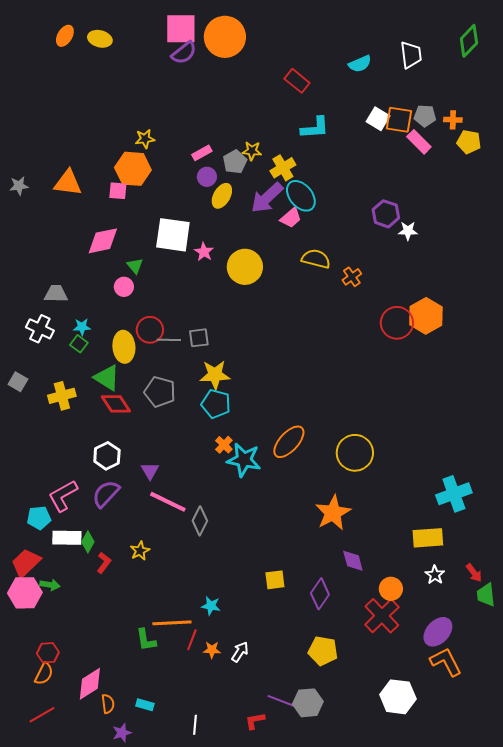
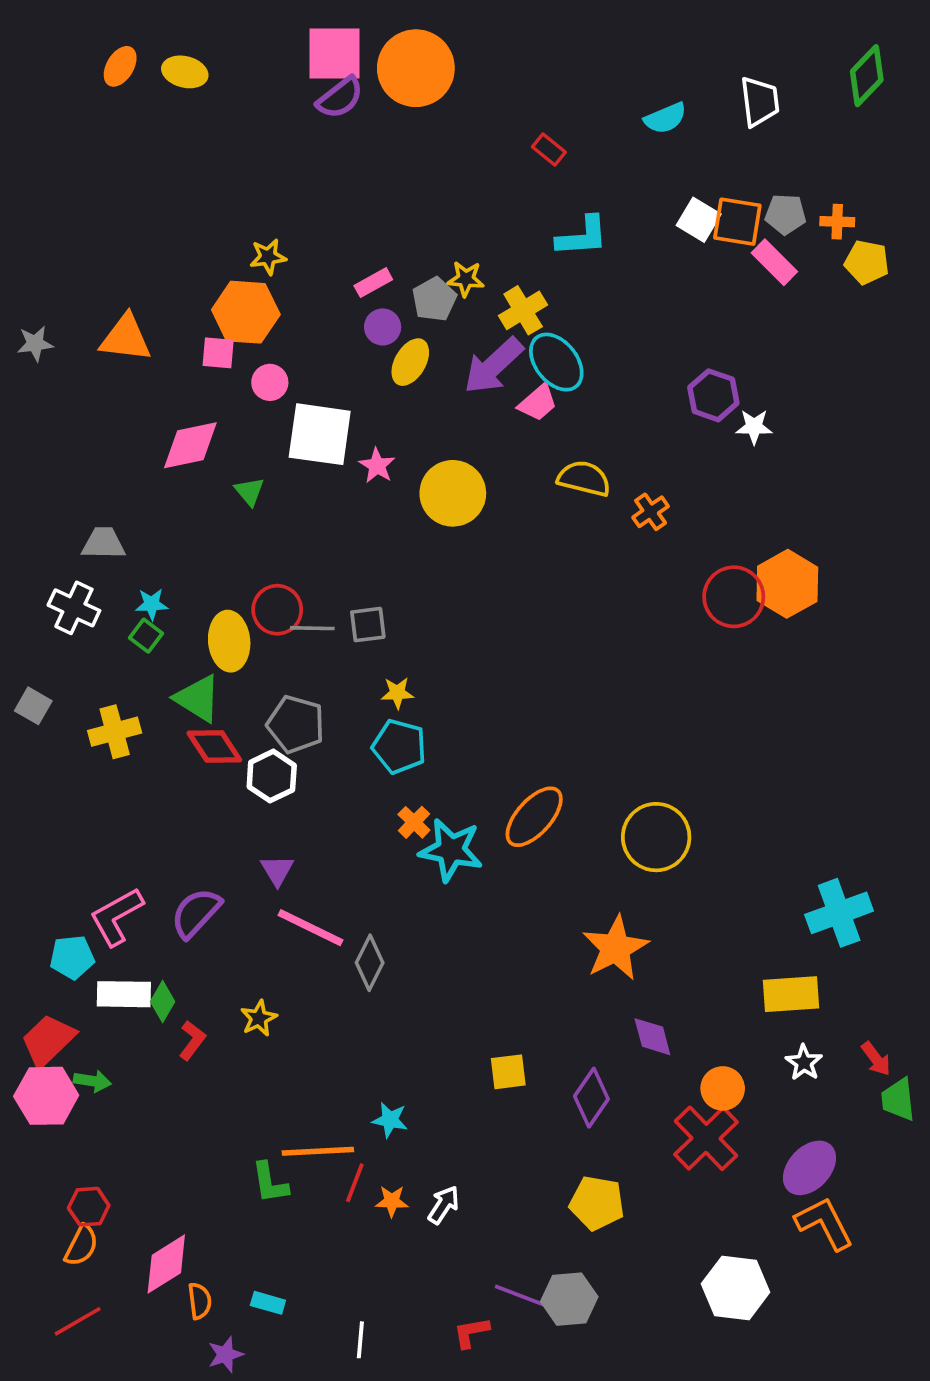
red rectangle: (297, 81) -> (549, 150), size x0.7
pink circle: (124, 287) -> (270, 382), moved
yellow star: (215, 375) -> (397, 693), size x0.6
white hexagon: (107, 456) -> (272, 776), moved

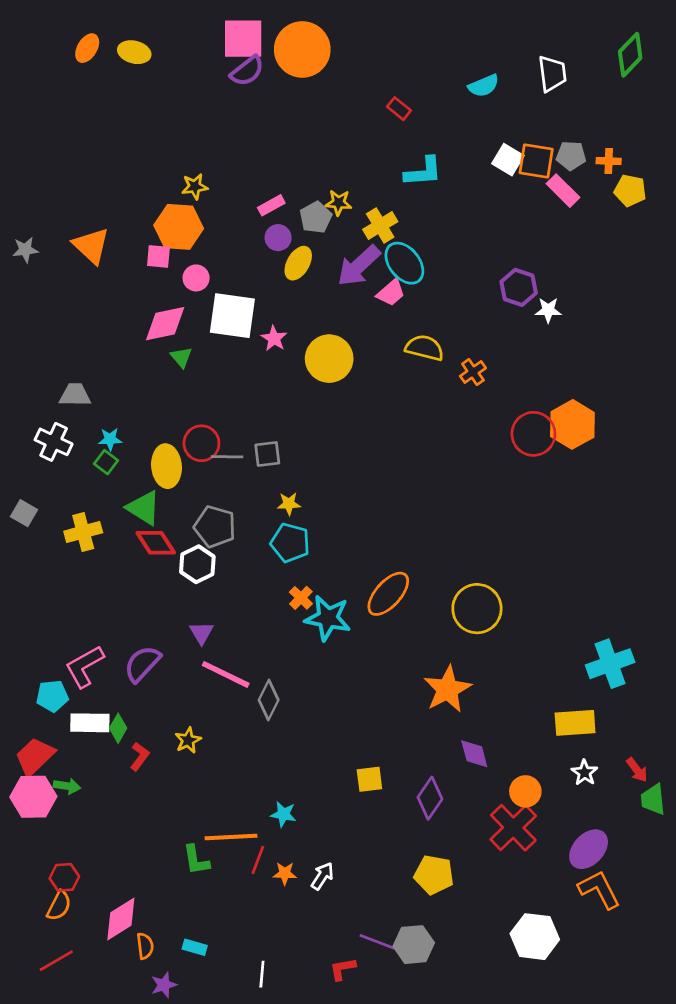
orange triangle: (126, 338) -> (91, 246), turned 36
pink diamond: (190, 445) -> (165, 324), moved

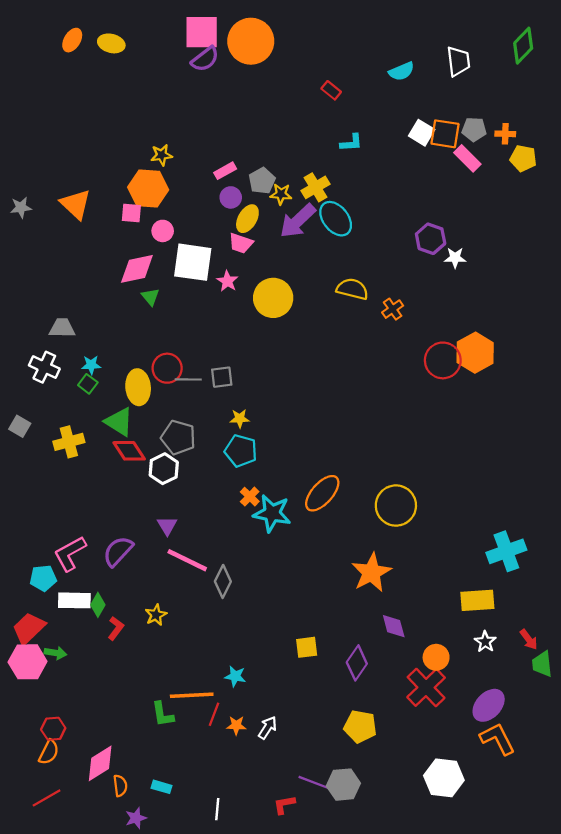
cyan L-shape: (423, 172) -> (351, 143), size x0.7
yellow star: (339, 203) -> (281, 194), moved
pink trapezoid: (391, 293) -> (241, 243), moved, turned 60

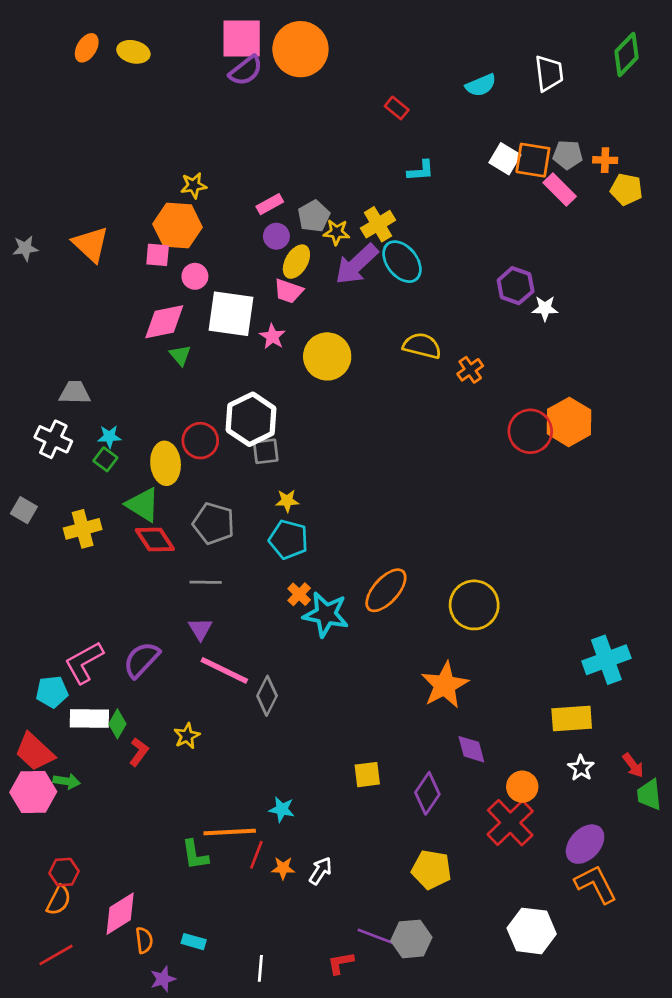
gray line: (188, 379) -> (206, 582), moved
white hexagon: (164, 469) -> (251, 419), moved, size x1.4
red trapezoid: (29, 628) -> (35, 752), turned -93

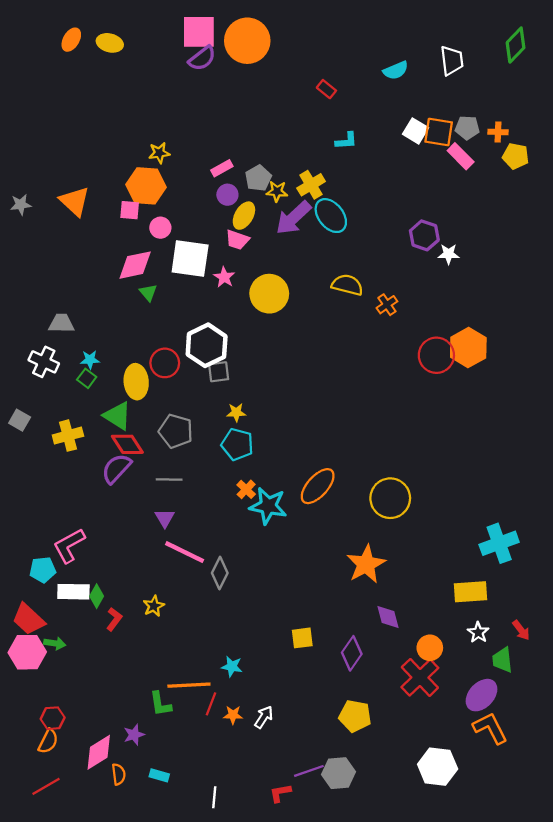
purple semicircle: (141, 660) -> (116, 469), moved
green trapezoid: (649, 795) -> (502, 660), moved
purple line: (375, 936) -> (309, 771), turned -40
purple star: (163, 979) -> (134, 735), moved

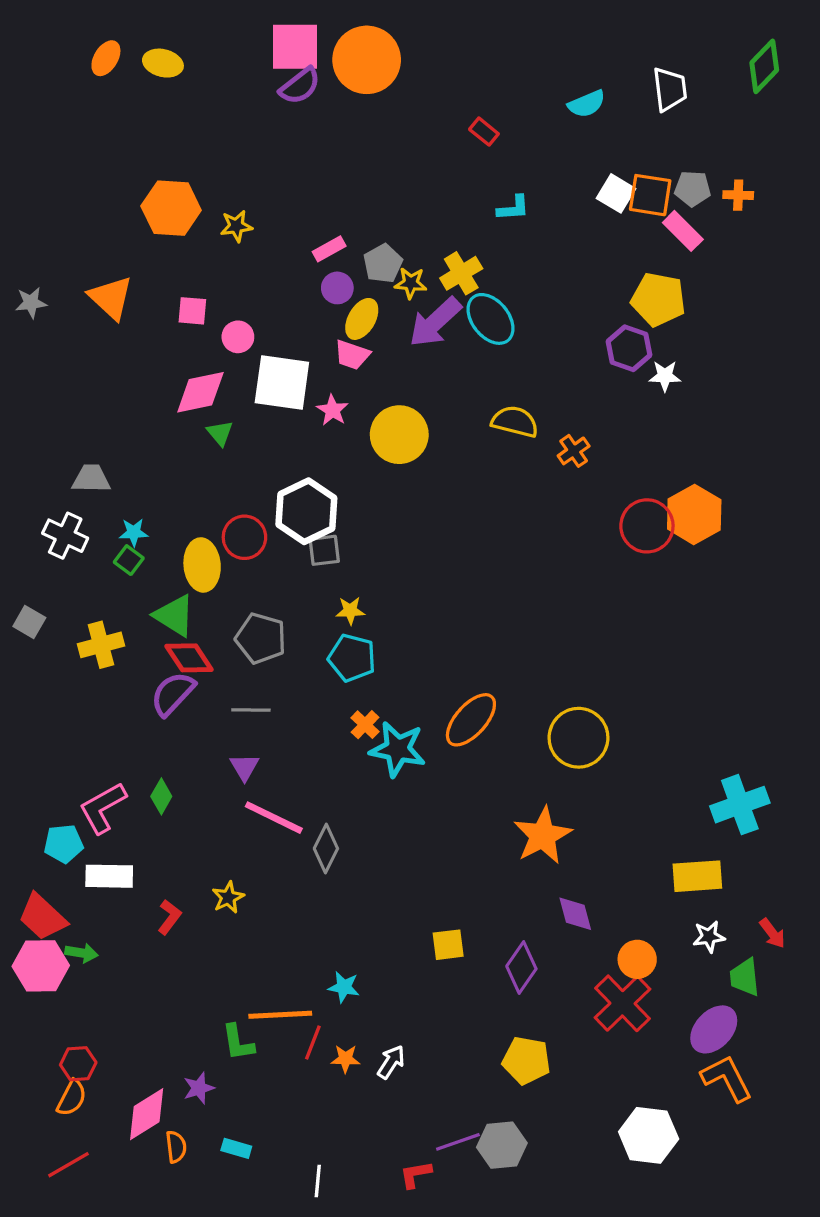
yellow pentagon: (516, 156) -> (658, 299), moved, size x1.4
orange hexagon: (146, 186) -> (171, 208), moved
green diamond: (97, 596) -> (161, 796), moved
white star: (478, 632) -> (709, 937), turned 30

